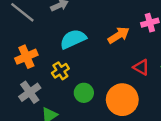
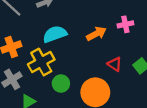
yellow cross: (60, 71) -> (41, 62), size x1.6

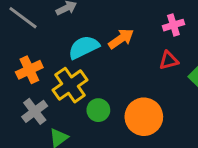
orange arrow: (96, 34) -> (121, 39), moved
red triangle: (115, 64) -> (169, 60), moved, turned -42

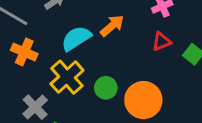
orange cross: (29, 70) -> (24, 52), moved, turned -35
green circle: (98, 110) -> (106, 88), moved

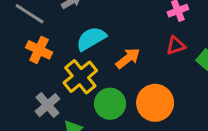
orange arrow: (112, 26) -> (128, 58), moved
green circle: (106, 88) -> (110, 104), moved, size x1.4

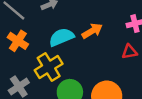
orange arrow: (128, 58) -> (92, 31), moved

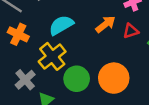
orange arrow: (92, 31) -> (106, 24), moved

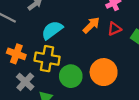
orange cross: (18, 34) -> (16, 54), moved
yellow cross: (52, 56) -> (47, 59), turned -35

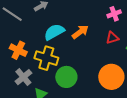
orange arrow: (91, 25) -> (80, 32), moved
orange circle: (104, 72) -> (111, 77), moved

